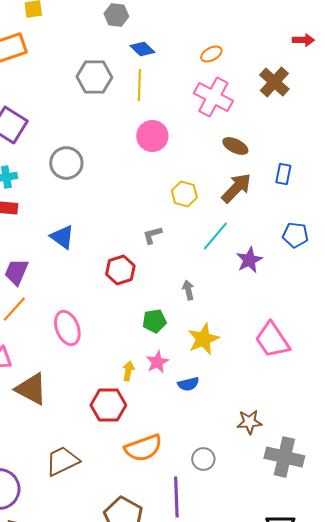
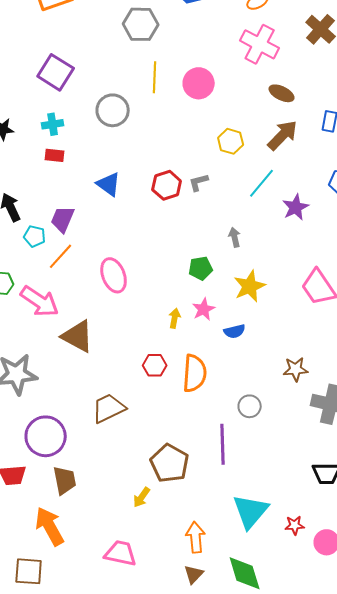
yellow line: (139, 85) -> (155, 77), moved
red hexagon: (120, 270) -> (167, 185), moved
red hexagon: (108, 405) -> (155, 365), moved, size x0.7
orange semicircle: (143, 448) -> (195, 373), moved, turned -66

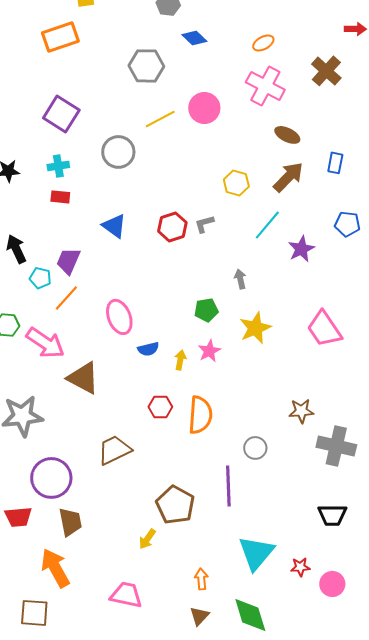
yellow line: (155, 77) -> (160, 119), turned 60
pink circle: (199, 83) -> (204, 108), moved
blue semicircle: (235, 331) -> (148, 349), moved
orange arrow: (196, 537) -> (201, 579), size x0.7

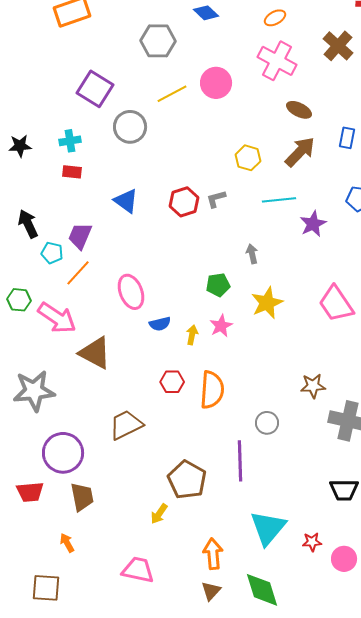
purple square: (61, 114) -> (95, 89), moved
cyan line: (267, 225) -> (279, 200), turned 44
orange arrow: (55, 568) -> (67, 543), size x0.5
orange arrow: (201, 579) -> (213, 554), size x1.4

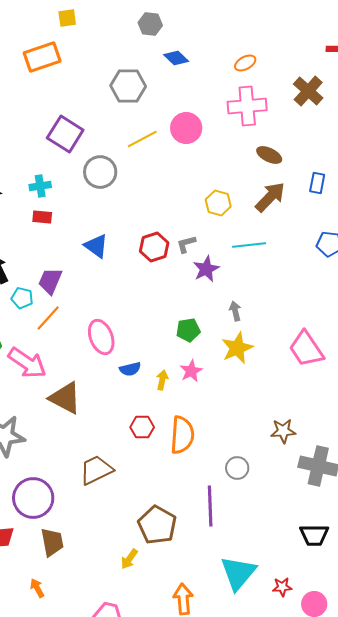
pink cross: (277, 61) -> (247, 106), turned -33
purple star: (313, 224) -> (206, 269), moved
gray arrow: (252, 254) -> (235, 311), moved

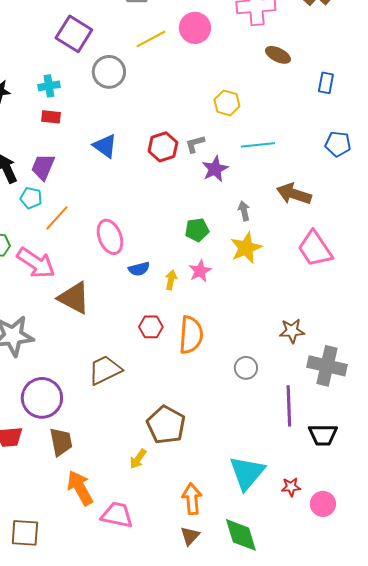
brown arrow: (270, 197) -> (294, 194), moved, turned -116
purple trapezoid: (50, 281) -> (43, 167), moved
purple line: (210, 506) -> (289, 406), moved
orange arrow: (37, 588) -> (80, 488), moved, size x1.8

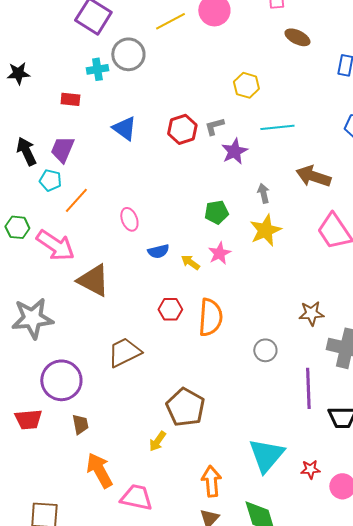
cyan cross: (49, 86) -> (97, 69), moved
pink ellipse: (110, 237) -> (129, 219), size x0.7
yellow arrow: (171, 280) -> (190, 262), turned -66
brown trapezoid: (61, 442) -> (80, 424), size x0.7

